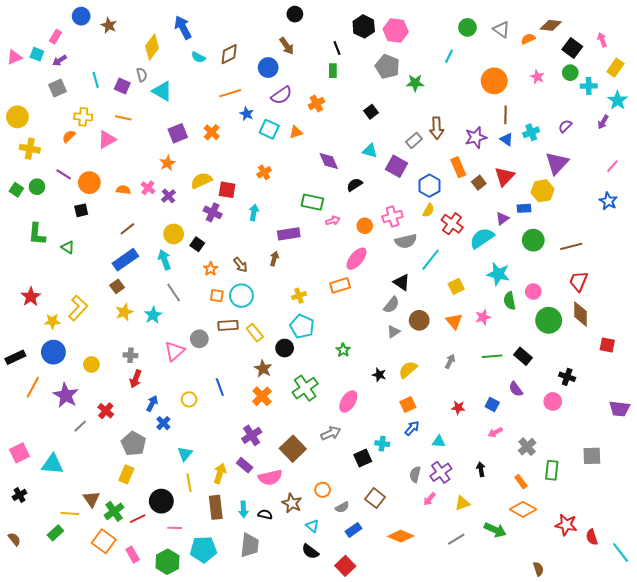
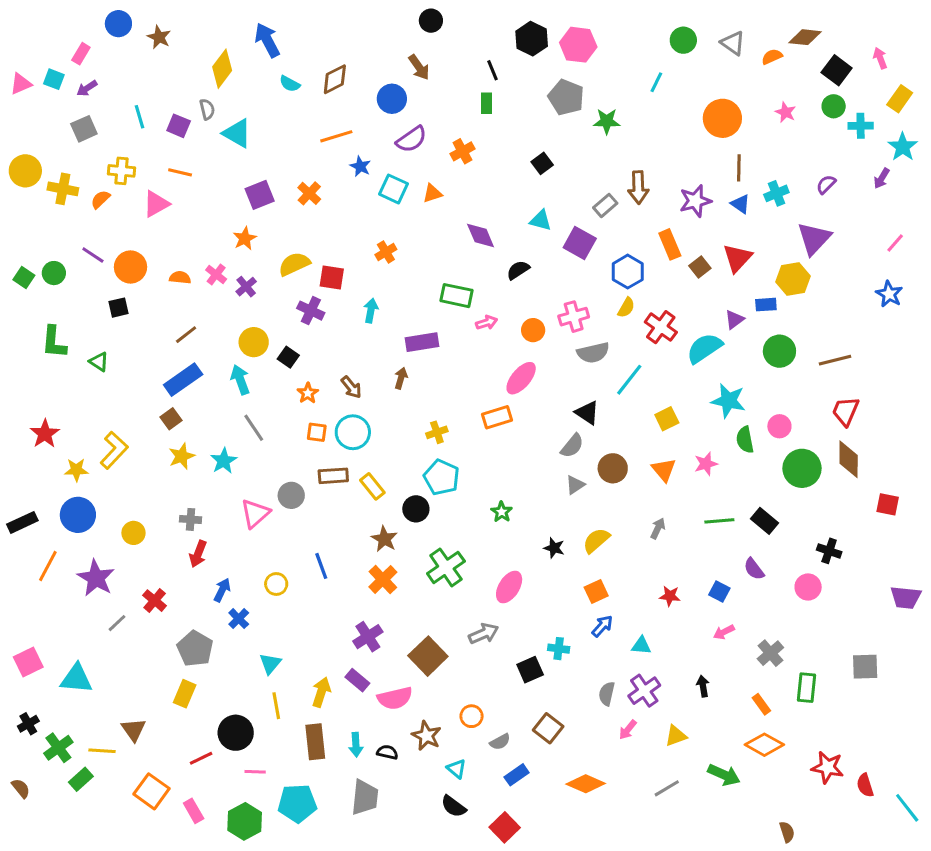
yellow cross: (30, 149) -> (63, 189), moved
green cross: (114, 511) -> (58, 748), moved

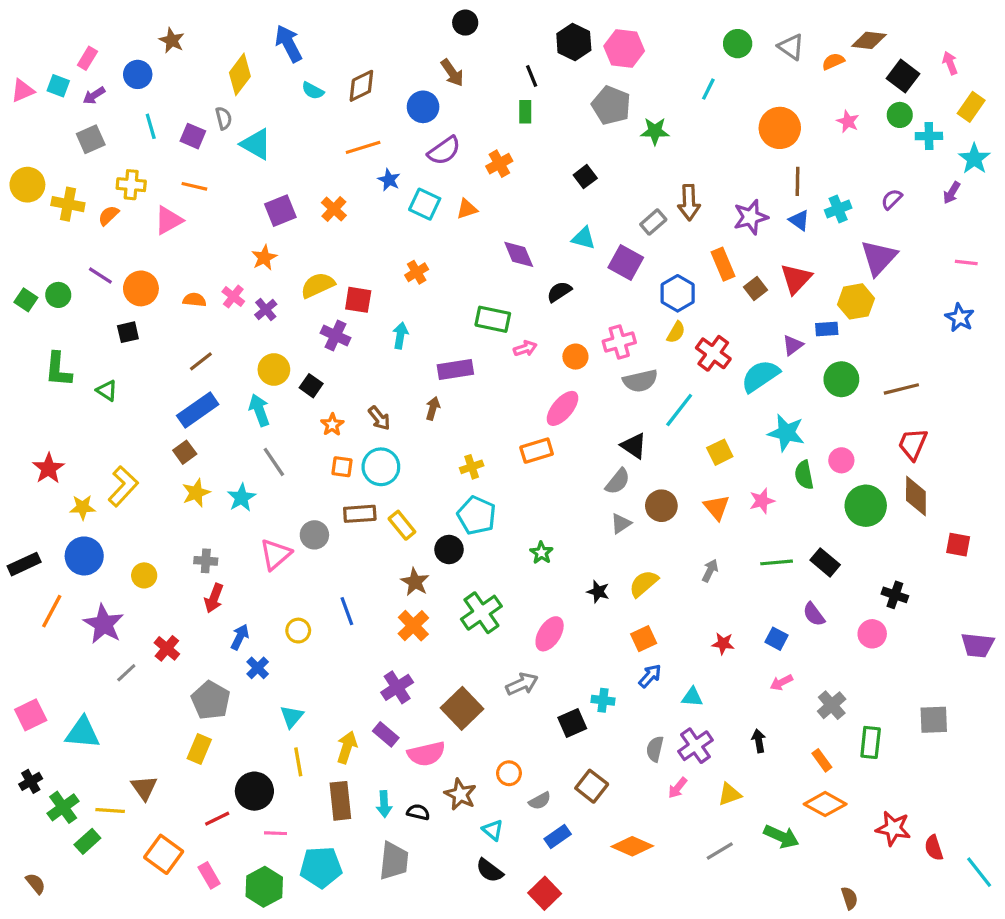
blue circle: (118, 24) -> (138, 74), moved
pink line: (895, 243) -> (966, 262), turned 55
brown semicircle: (21, 788) -> (36, 883), moved

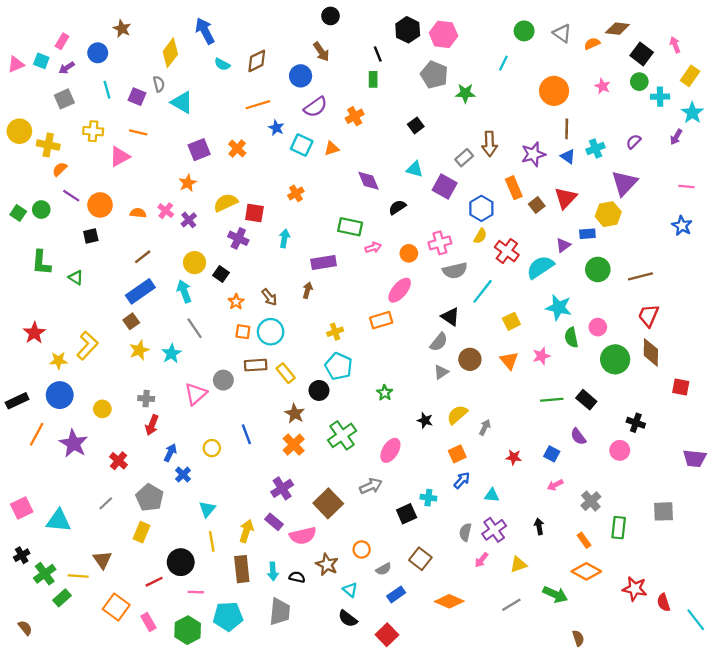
orange semicircle: (108, 215) -> (60, 169), moved
gray arrow: (710, 571) -> (485, 427), moved
gray line: (126, 673) -> (106, 503), moved
brown semicircle: (849, 898) -> (578, 638), moved

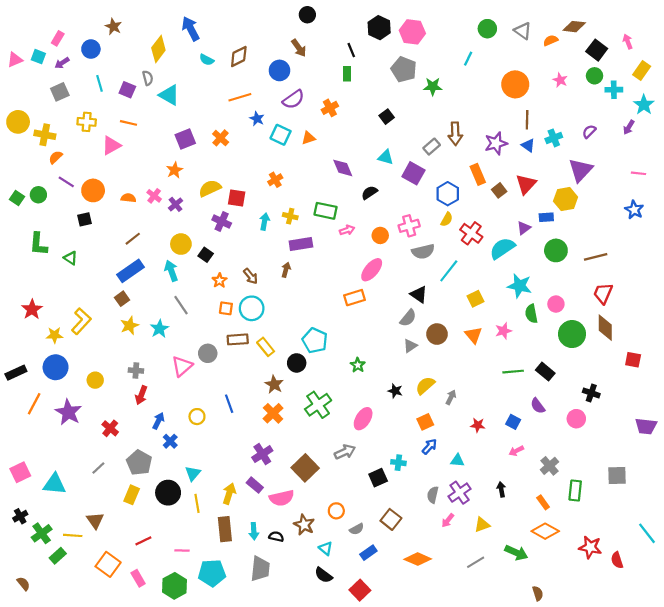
yellow cross: (335, 332) -> (290, 216), moved, turned 32
black circle: (181, 562) -> (168, 493), moved
cyan line: (696, 620) -> (647, 533), moved

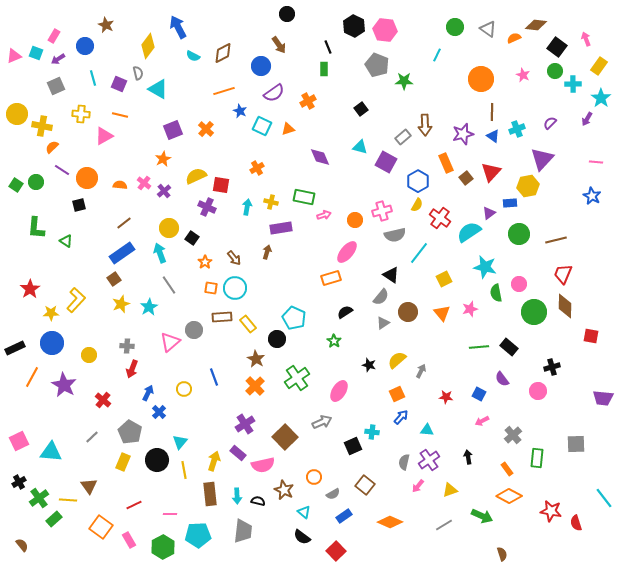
black semicircle: (370, 193) -> (345, 312), moved
black cross: (591, 393) -> (552, 367), turned -35

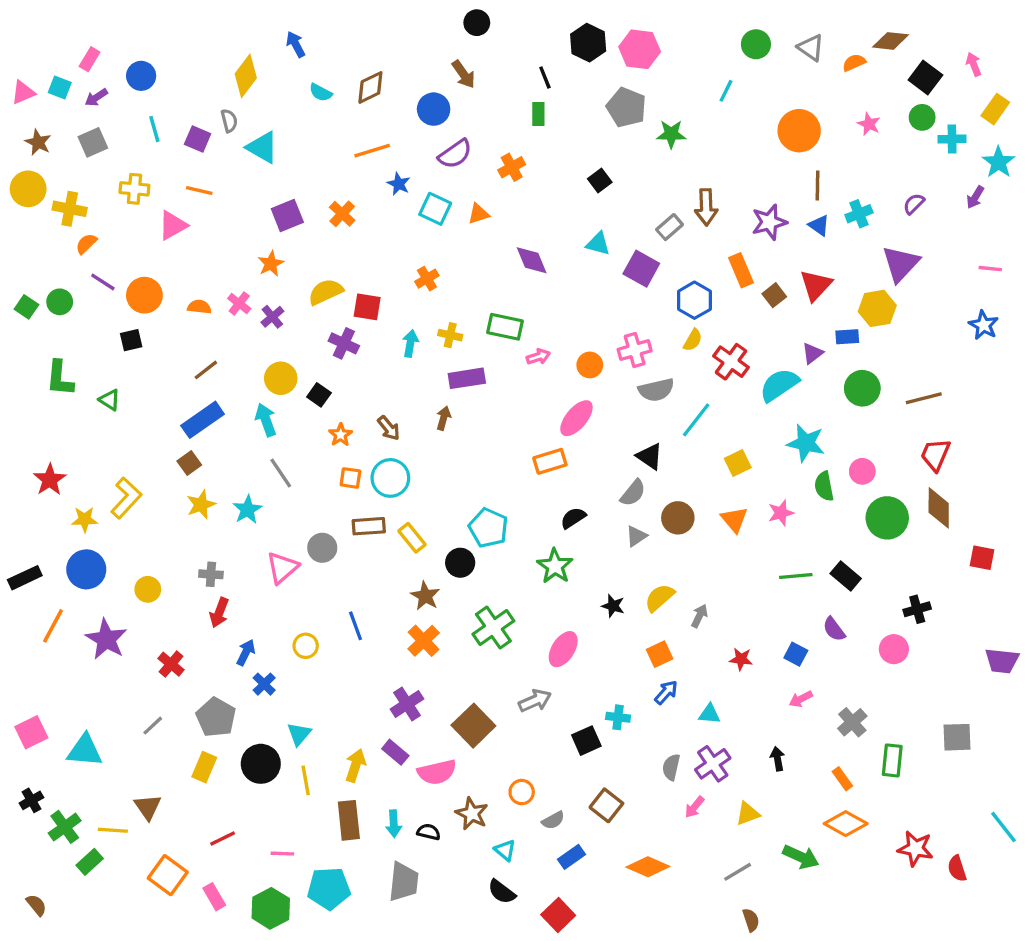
brown star: (106, 25) -> (38, 142), moved
blue arrow: (178, 27) -> (296, 44), size x0.7
green star: (334, 341) -> (555, 566), size x1.5
brown semicircle: (502, 554) -> (751, 920), moved

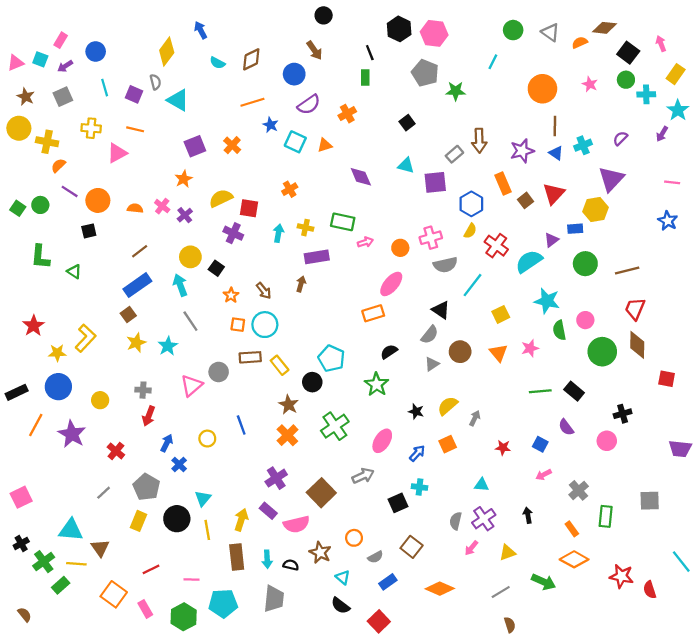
purple square: (641, 269) -> (435, 182), turned -35
blue arrow: (666, 692) -> (417, 453), moved
cyan triangle: (85, 750) -> (71, 530), moved

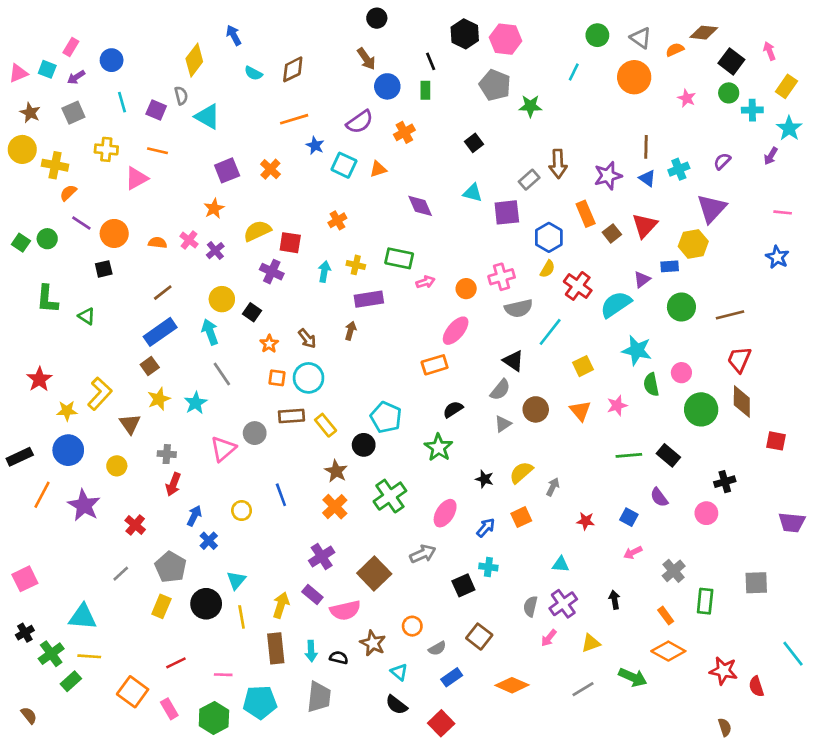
blue circle: (294, 74) -> (387, 86), moved
orange circle: (542, 89) -> (634, 77), moved
brown triangle: (100, 548) -> (130, 424), moved
brown semicircle: (510, 625) -> (725, 727), moved

